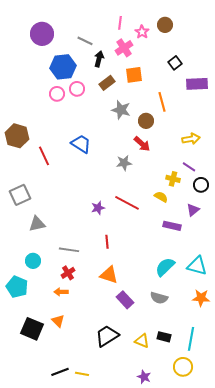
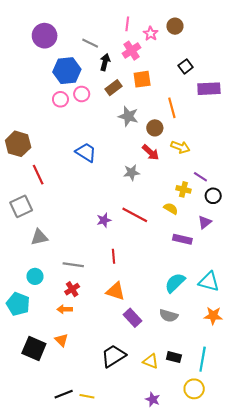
yellow arrow: (191, 139) -> (180, 147), moved, turned 30
red line: (44, 156) -> (38, 175), moved

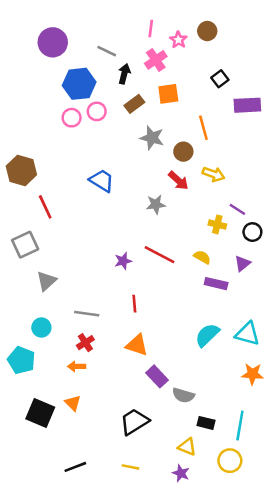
yellow semicircle: (171, 209) -> (202, 257), moved
gray triangle: (39, 237) -> (46, 281), turned -30
gray semicircle: (169, 316) -> (183, 395), moved
yellow triangle: (151, 361) -> (187, 447), moved
yellow line: (87, 396) -> (131, 467), moved

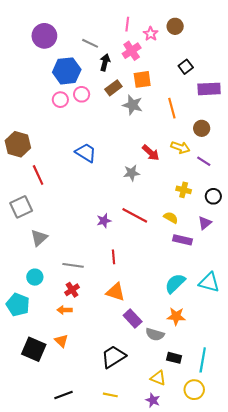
gray star: (152, 138) -> (133, 105), moved
brown circle: (183, 152) -> (202, 128), moved
purple line: (237, 209) -> (204, 161), moved
orange star: (252, 374) -> (176, 316), moved

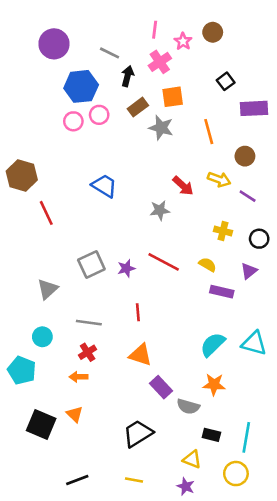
gray square: (21, 207) -> (91, 265), moved

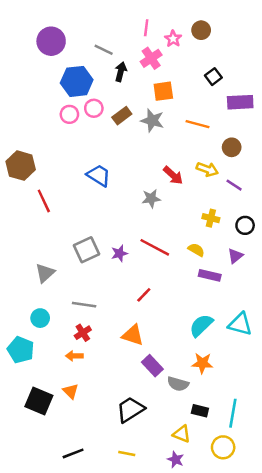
brown rectangle: (138, 107) -> (122, 116), moved
orange line: (209, 132) -> (197, 124), turned -60
red line: (138, 312) -> (144, 295), moved, turned 49

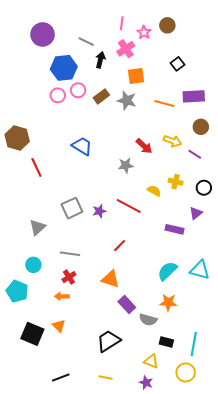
purple rectangle: (240, 102) -> (194, 96), moved
brown circle: (232, 147) -> (201, 127), moved
yellow semicircle: (196, 250) -> (154, 191), moved

